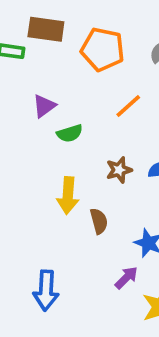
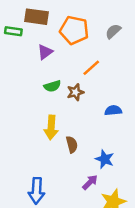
purple triangle: (44, 106) -> (45, 52), moved
brown star: (119, 170) -> (75, 92), moved

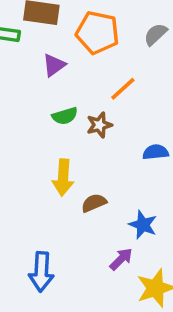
brown semicircle: (72, 144) -> (94, 203), turned -98

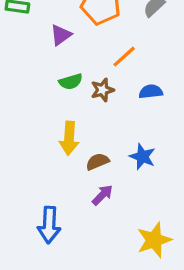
blue semicircle: (156, 152) -> (151, 92), moved
blue star: (143, 225) -> (142, 157), moved
purple arrow: (121, 259) -> (102, 195), moved

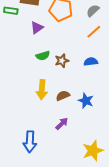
orange line: (124, 57) -> (94, 32), moved
brown semicircle: (97, 162) -> (63, 96), moved

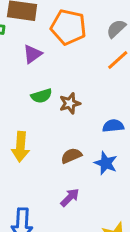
blue semicircle: (91, 62) -> (113, 126), moved
yellow arrow: (42, 90) -> (21, 147), moved

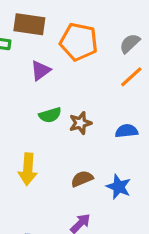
blue semicircle: (113, 126) -> (127, 131), moved

